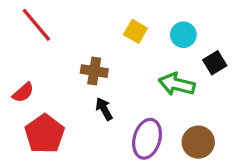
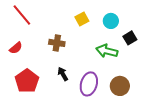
yellow square: (135, 31) -> (82, 19), turned 32
red semicircle: (23, 93) -> (16, 48), moved
black arrow: (104, 109) -> (63, 74), moved

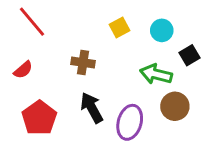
black arrow: (63, 74) -> (92, 108), size x1.5
brown circle: (120, 86) -> (175, 106), moved

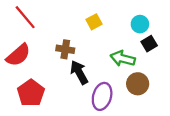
cyan circle: (162, 30) -> (140, 24), moved
red semicircle: (23, 70) -> (18, 55), size x1.6
black arrow: (92, 108) -> (79, 72), moved

